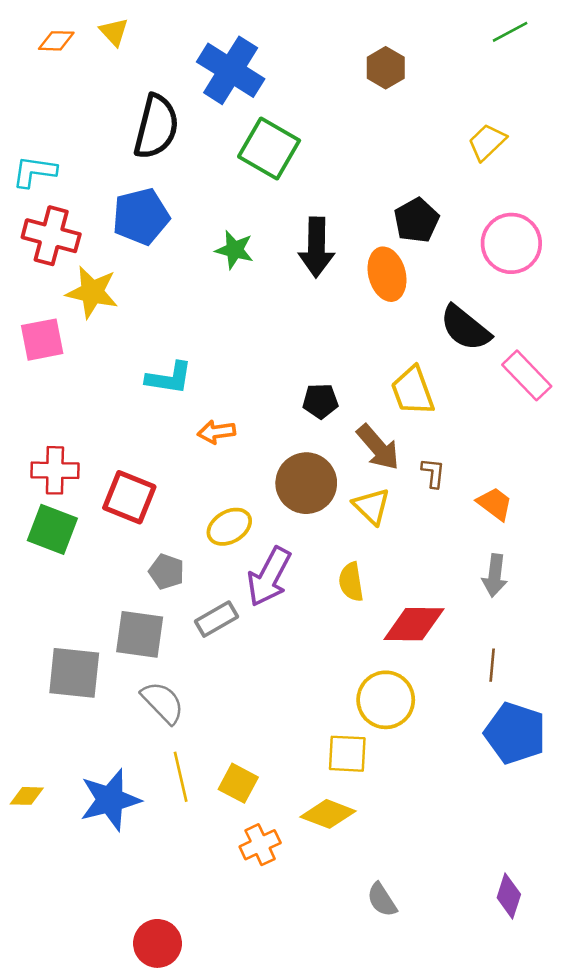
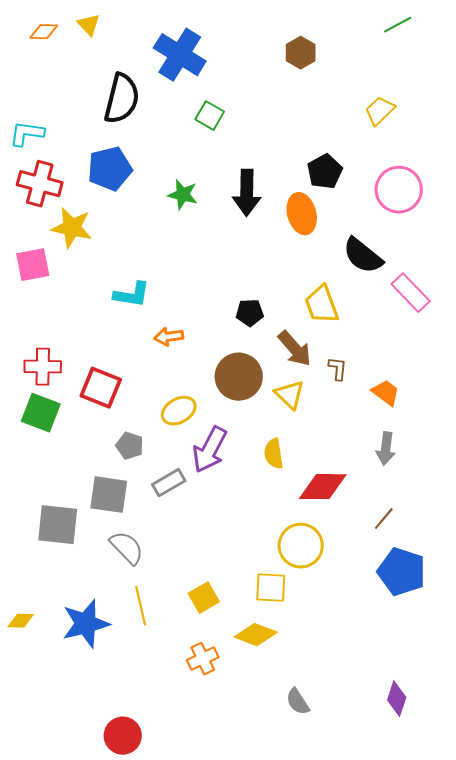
green square: (269, 149) -> (210, 116), size x0.6
brown line: (492, 665) -> (384, 519), turned 35
yellow square: (238, 783) -> (204, 598), moved, turned 32

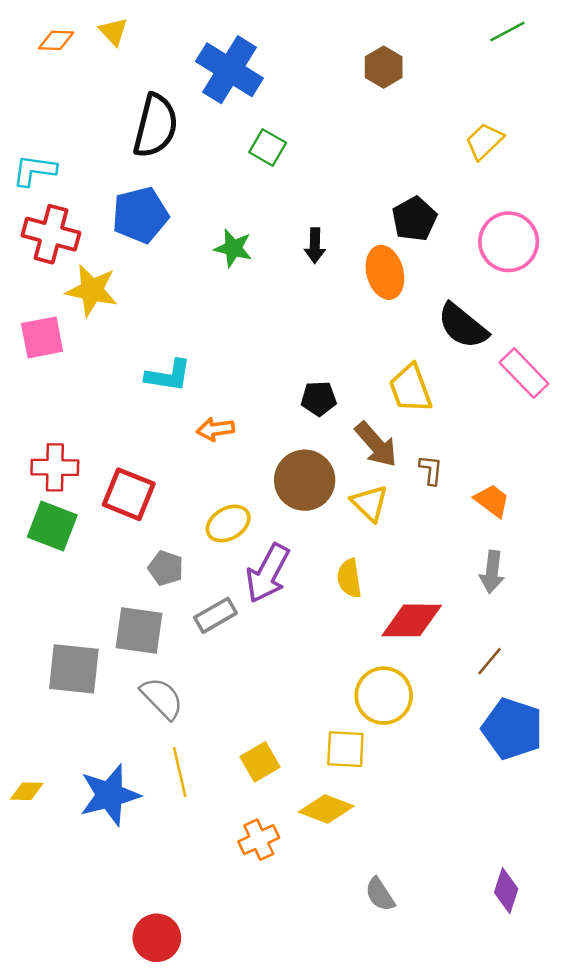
black arrow: (247, 193) -> (315, 246), size x0.6

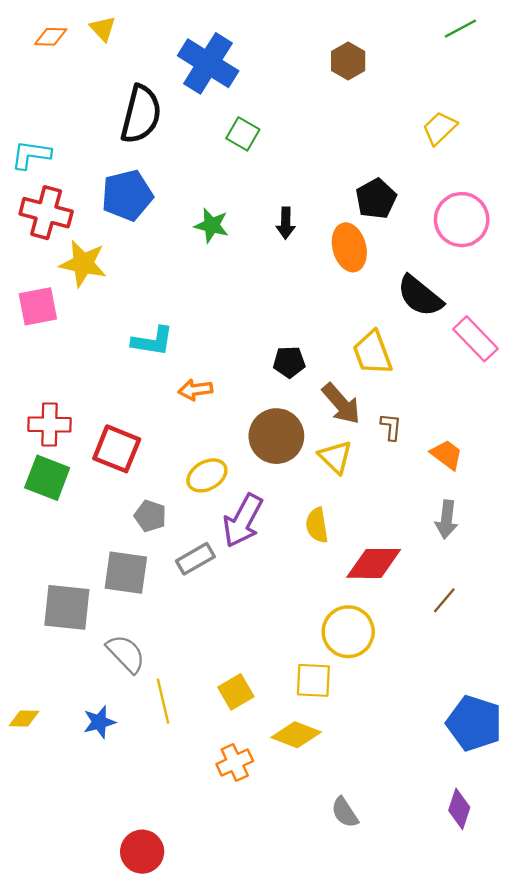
gray semicircle: (162, 698) -> (126, 654), moved
blue pentagon: (512, 729) -> (474, 723), moved
blue star: (110, 795) -> (99, 722), size x0.6

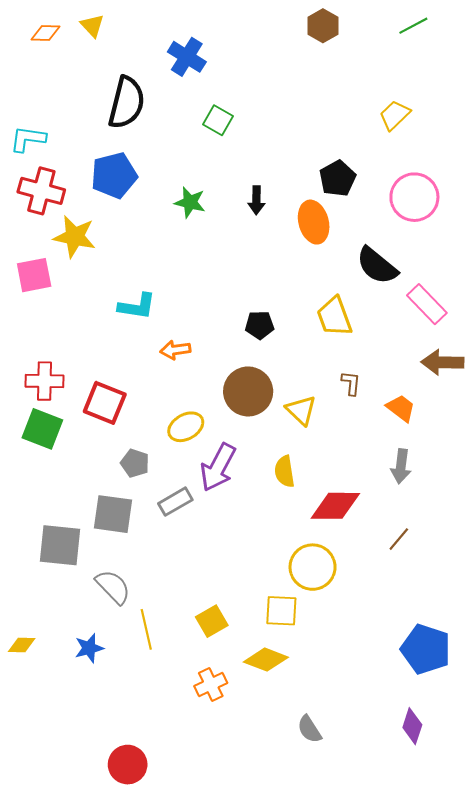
brown hexagon: (348, 61) -> (323, 26), moved
blue cross: (208, 63) -> (187, 57), size x0.7
brown arrow: (341, 404) -> (442, 362), moved, turned 132

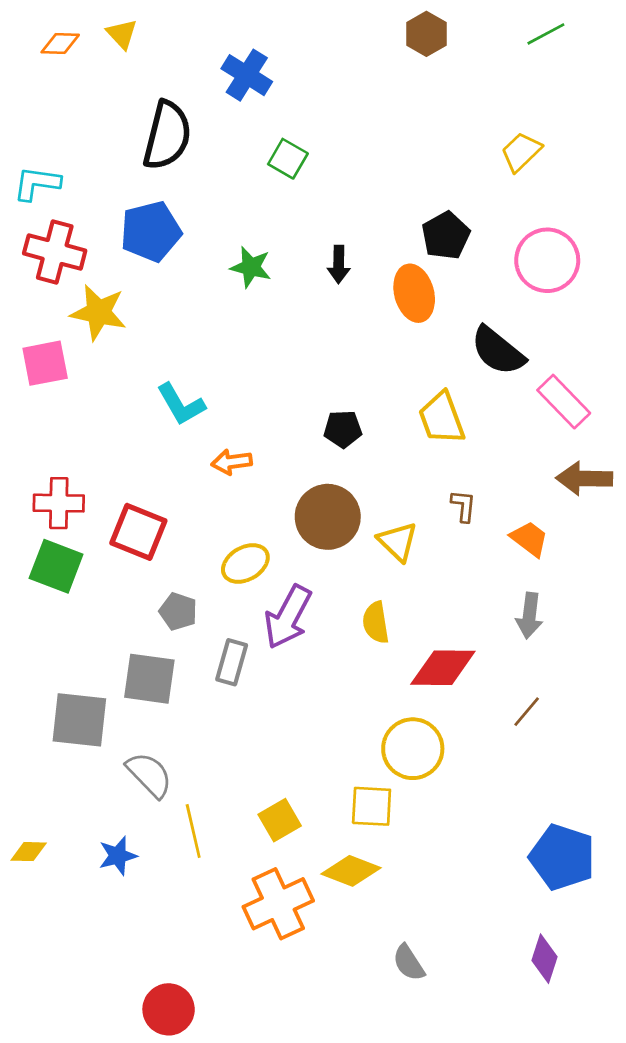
cyan L-shape: (137, 306) -> (181, 404), turned 51
gray rectangle: (175, 502) -> (232, 662), turned -44
orange cross: (211, 685) -> (278, 904), size x1.6

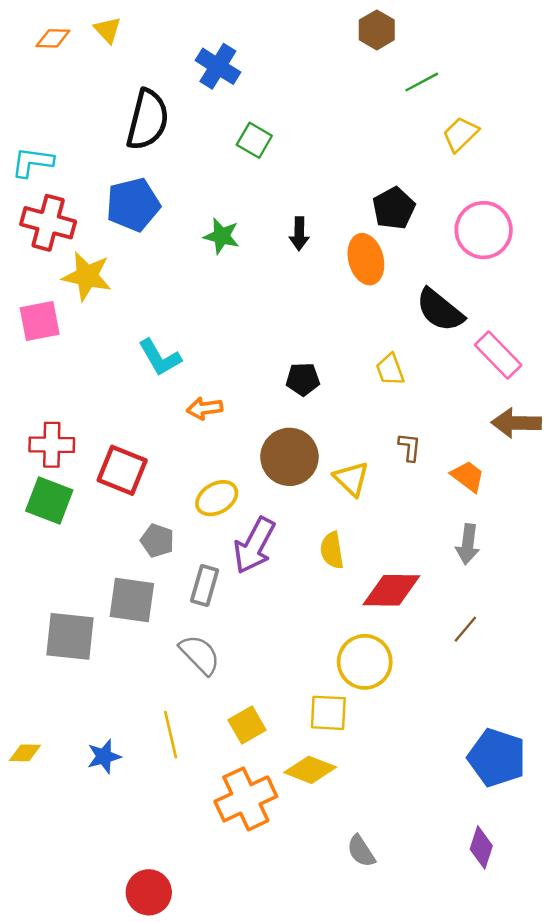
green line: (546, 34) -> (422, 82), moved
yellow trapezoid: (442, 418) -> (390, 370), size x0.7
gray semicircle: (149, 775) -> (200, 655), moved

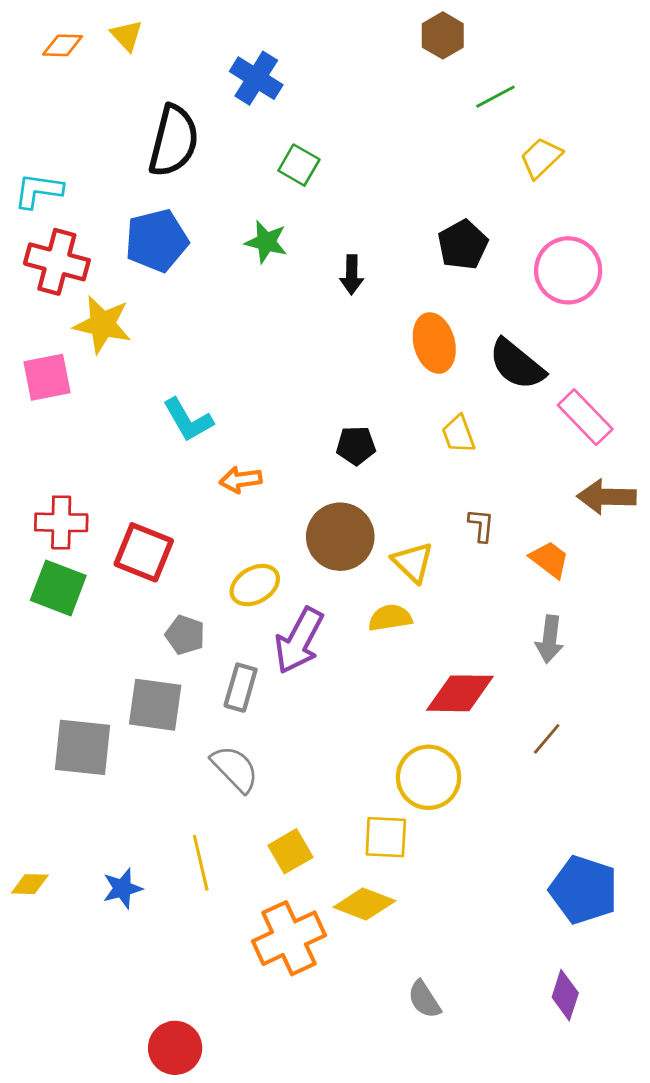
green star: (222, 236) -> (266, 242), moved
orange ellipse: (366, 259) -> (434, 343), moved
yellow semicircle: (332, 550) -> (390, 618), moved, turned 90

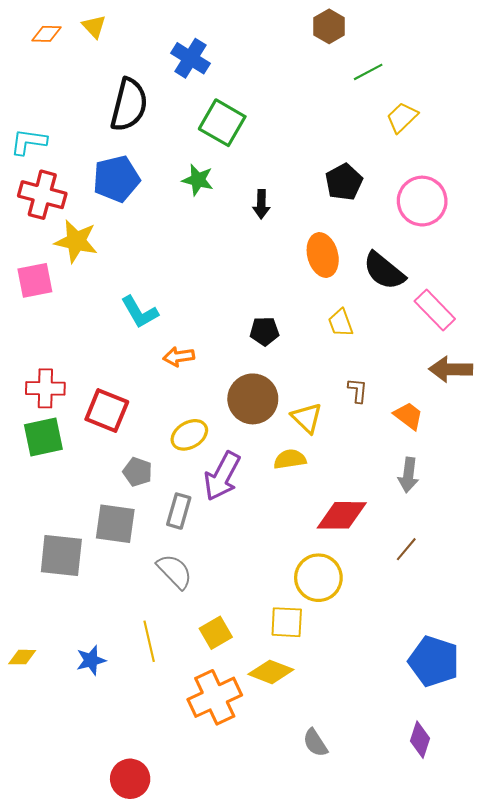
green square: (299, 165) -> (222, 123), size x1.5
green square: (58, 588) -> (43, 437), turned -33

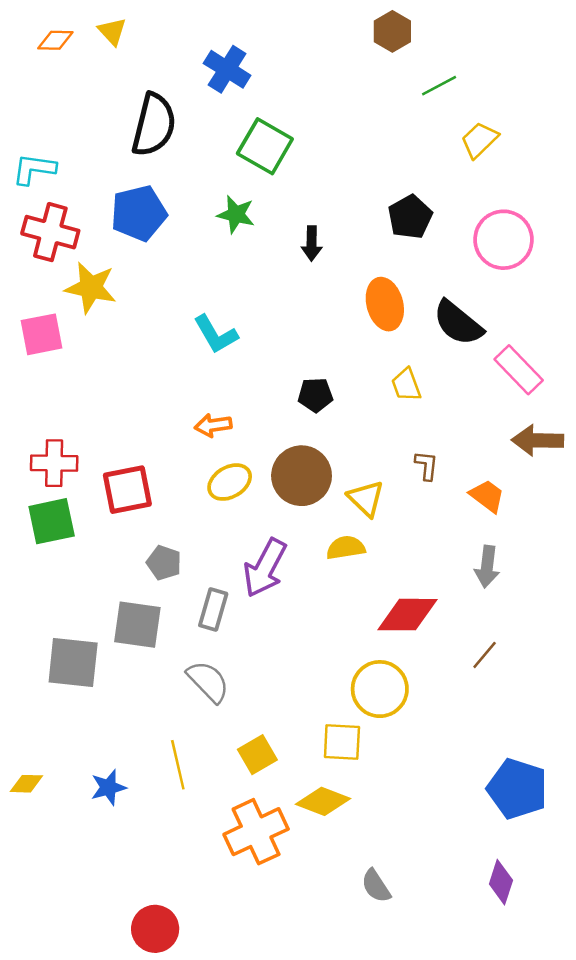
cyan L-shape: (140, 312) -> (216, 334), moved
red square: (107, 411) -> (127, 490), turned -33
yellow ellipse: (189, 435) -> (230, 482), moved

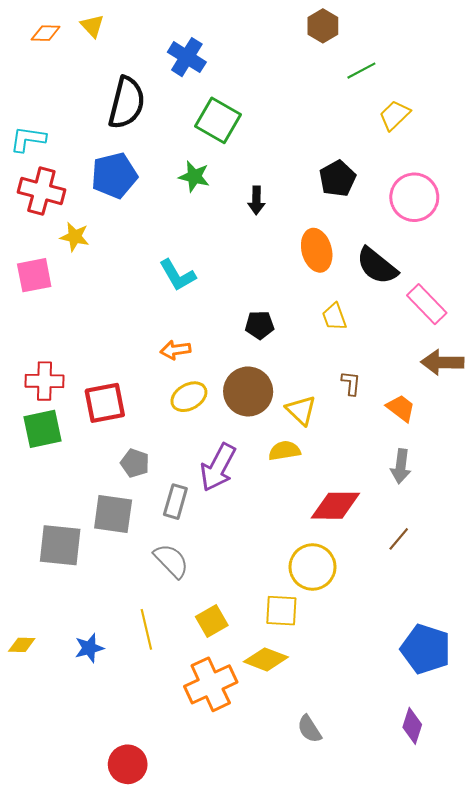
yellow star: (91, 288) -> (75, 237), size x0.7

